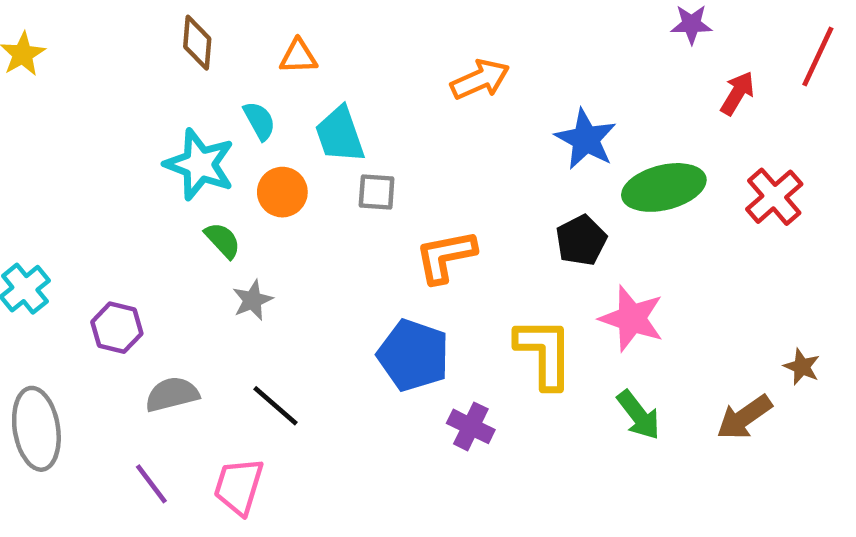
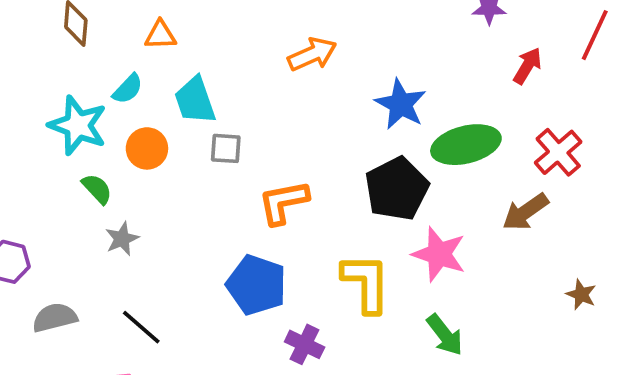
cyan semicircle: (259, 121) -> (128, 89), turned 72
black pentagon: (581, 240) -> (397, 189), size x1.5
brown arrow: (744, 417) -> (526, 212), moved

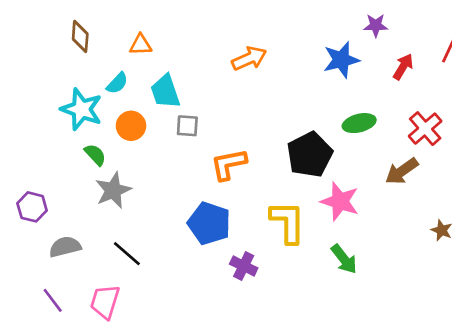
blue star: (401, 104) -> (341, 60), moved, turned 30
green ellipse: (466, 145) -> (359, 123), size x0.7
gray star: (122, 239) -> (113, 190), size x1.5

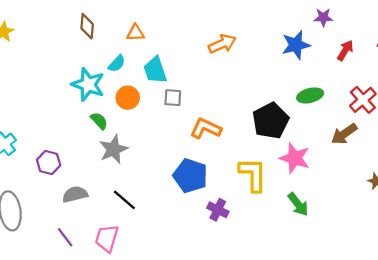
orange L-shape: (229, 164) -> (206, 128), turned 36

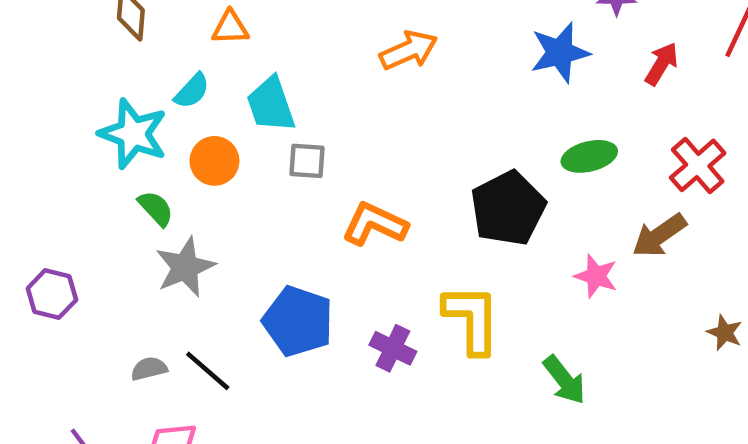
pink star: (295, 158) -> (596, 276), moved, size x0.7
blue pentagon: (190, 176) -> (298, 321), moved
gray semicircle: (75, 194) -> (149, 369), moved, size x0.7
purple cross: (218, 210) -> (393, 348), moved

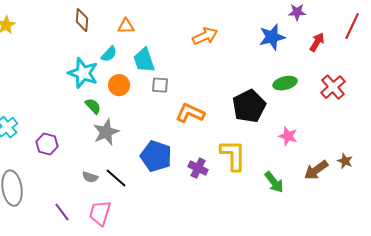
brown arrow: (659, 235) -> (316, 170), moved
gray semicircle: (149, 369) -> (90, 177), turned -147

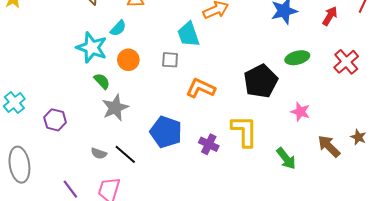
cyan trapezoid: (144, 60) -> (188, 34), moved
brown arrow: (316, 170) -> (329, 146), turned 80

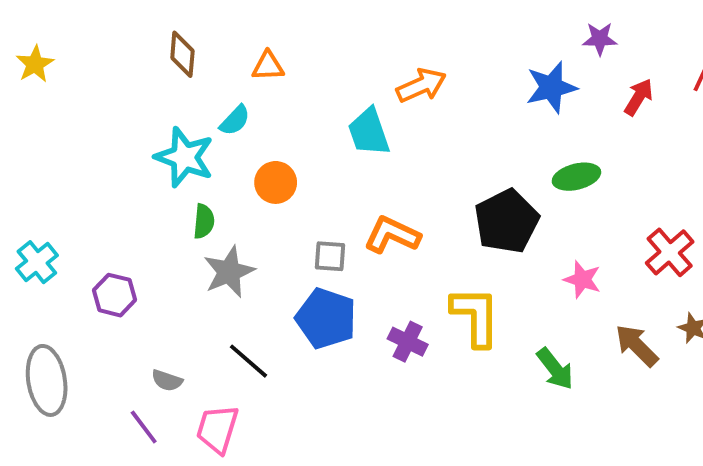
orange circle: (128, 60) -> (276, 182), moved
gray square: (170, 60) -> (330, 256), moved
red cross: (346, 62) -> (670, 252), moved
green semicircle: (102, 81) -> (204, 221), turned 48
gray semicircle: (99, 153) -> (167, 380), moved

